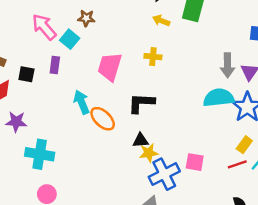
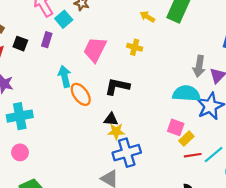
yellow rectangle: (244, 145) -> (186, 139), moved
cyan cross: (40, 154) -> (20, 116), turned -30
pink square: (195, 162) -> (176, 127), moved

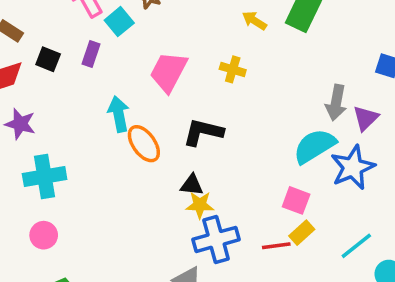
cyan semicircle: (186, 93) -> (315, 146), turned -36
yellow rectangle: (186, 139) -> (302, 233), moved
red line: (193, 155) -> (276, 246), moved

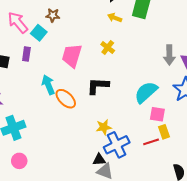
yellow cross: (233, 69) -> (108, 47), turned 32
cyan semicircle: (315, 146) -> (146, 92), moved
black triangle: (192, 185) -> (99, 160), moved
yellow rectangle: (302, 233) -> (164, 132), turned -56

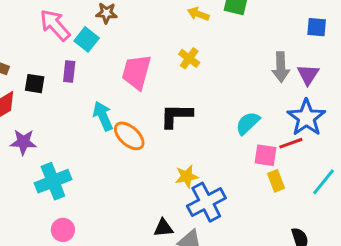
cyan semicircle: (146, 92) -> (248, 123), size x0.7
red line: (151, 142) -> (291, 143), moved
black triangle: (99, 160) -> (163, 228), moved

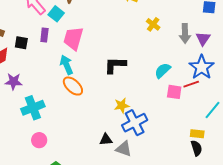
yellow cross: (189, 58) -> (153, 24), moved
pink trapezoid: (137, 72) -> (73, 38), moved
orange ellipse: (129, 136) -> (73, 86), moved
yellow rectangle: (276, 181) -> (197, 134), moved, turned -64

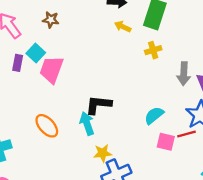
cyan square: (56, 14) -> (36, 53), moved
yellow cross: (153, 24) -> (153, 50), moved, turned 32
cyan arrow: (66, 65) -> (87, 124), moved

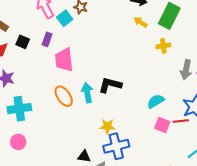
cyan square: (36, 53) -> (65, 18), moved
pink trapezoid: (51, 70) -> (64, 60), moved, turned -35
cyan arrow: (87, 124) -> (87, 93), moved

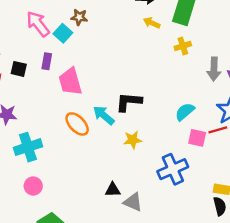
cyan arrow: (87, 93) -> (104, 115), turned -30
yellow star: (107, 126) -> (133, 140), moved
blue cross: (116, 146) -> (173, 169), moved

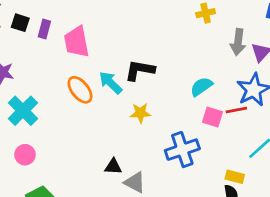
purple rectangle: (47, 61) -> (44, 29), moved
cyan cross: (28, 147) -> (23, 111), turned -32

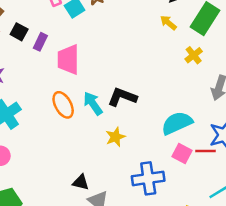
yellow cross: (206, 13) -> (194, 55), turned -36
cyan semicircle: (201, 87) -> (177, 123), size x1.4
yellow star: (140, 113) -> (115, 137), turned -30

